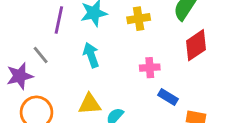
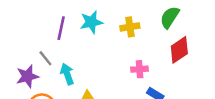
cyan arrow: (91, 55) -> (67, 74), moved

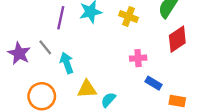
yellow cross: (130, 27) -> (129, 17), turned 30
purple star: (27, 76) -> (19, 53), moved, turned -30

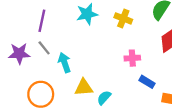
purple line: (61, 18) -> (42, 21), moved
purple star: (19, 53) -> (19, 54), turned -30

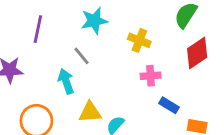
yellow cross: (123, 18) -> (139, 40), moved
gray line: (44, 48) -> (82, 56), moved

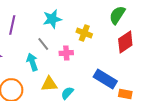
pink cross: (151, 76) -> (66, 53), moved
blue rectangle: (169, 105) -> (105, 79), size x1.6

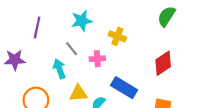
green semicircle: (117, 15) -> (166, 16), moved
red diamond: (125, 42) -> (163, 63), moved
blue rectangle: (105, 79) -> (124, 88), moved

